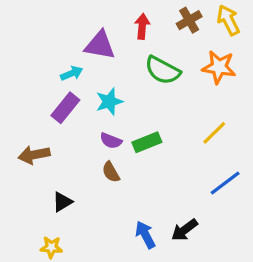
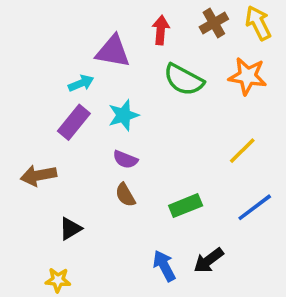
green rectangle: (147, 142) -> (186, 206), moved

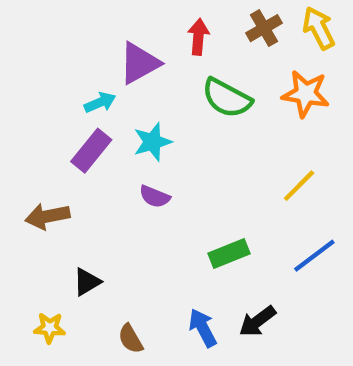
purple triangle: (113, 51) -> (139, 63), turned -39
brown semicircle: (125, 195) -> (131, 339), moved
yellow star: (58, 280) -> (50, 328), moved

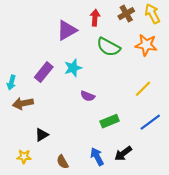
cyan arrow: (100, 102) -> (11, 82), moved, turned 128
purple semicircle: (155, 197) -> (88, 96), moved

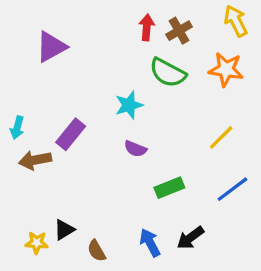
brown cross: (126, 14) -> (179, 31), moved
purple triangle: (67, 30) -> (51, 47), moved
cyan star: (73, 68) -> (129, 105), moved
purple rectangle: (44, 72) -> (71, 134), moved
black triangle: (42, 135) -> (64, 230), moved

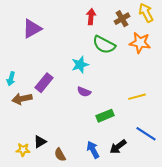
brown cross: (179, 31) -> (122, 19), moved
yellow line: (221, 137) -> (137, 97), moved, turned 30
blue line: (232, 189) -> (146, 134), moved, turned 70

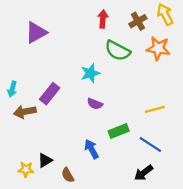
blue line: (146, 134) -> (150, 145), moved
black arrow: (118, 147) -> (144, 173), moved
blue arrow: (93, 150) -> (92, 149), moved

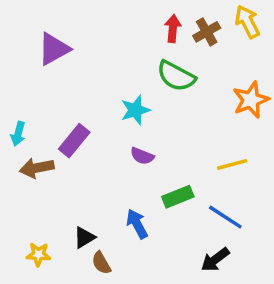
red arrow: (103, 19) -> (173, 29), moved
orange star: (158, 48) -> (251, 100), moved, turned -30
black triangle: (45, 160) -> (84, 237), moved

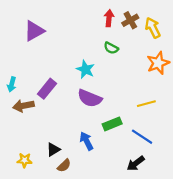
yellow arrow: (247, 22) -> (153, 28), moved
green semicircle: (176, 76) -> (111, 48), size x0.6
cyan star: (135, 110) -> (85, 69), turned -30
purple semicircle: (142, 156) -> (90, 98), size x1.6
brown semicircle: (101, 263) -> (64, 166), turned -104

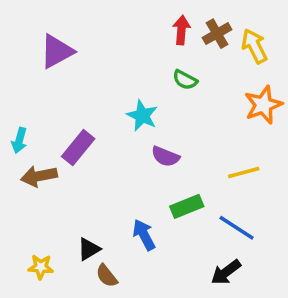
purple semicircle: (90, 98) -> (165, 156), moved, size x0.7
brown semicircle: (64, 166) -> (107, 276), turned 96

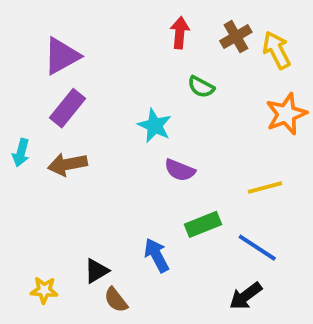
red arrow: (181, 30) -> (180, 33), moved
purple rectangle: (78, 148) -> (67, 108), moved
brown arrow: (39, 176) -> (67, 164), moved

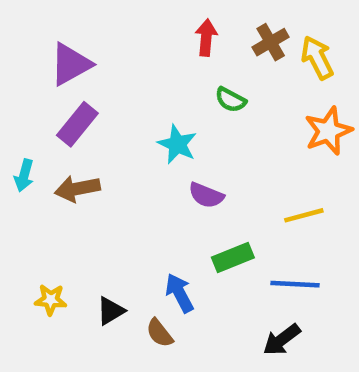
blue line: (257, 248) -> (295, 284), turned -30
yellow star: (44, 290) -> (51, 300), moved
brown semicircle: (116, 300) -> (160, 333), moved

